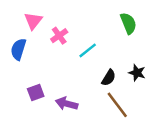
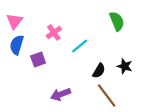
pink triangle: (33, 21) -> (14, 21), moved
purple square: (36, 93) -> (38, 59), moved
purple arrow: (67, 104) -> (61, 94), turned -36

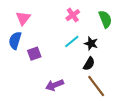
pink triangle: (14, 21) -> (23, 18), moved
pink cross: (54, 32) -> (73, 15), moved
black star: (125, 66) -> (91, 43), moved

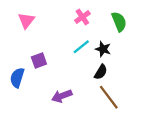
blue semicircle: (15, 40) -> (17, 78), moved

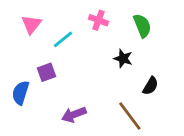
pink cross: (82, 17) -> (98, 20), turned -35
cyan line: (81, 47) -> (63, 39), moved
black semicircle: (101, 72) -> (150, 86), moved

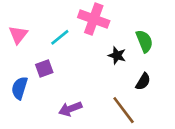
pink cross: (98, 20) -> (94, 19), size x1.6
pink triangle: (31, 24) -> (18, 35), moved
green semicircle: (142, 26) -> (144, 41), moved

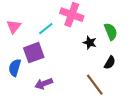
purple square: (44, 69) -> (34, 53), size x1.5
purple arrow: (70, 109) -> (44, 84), moved

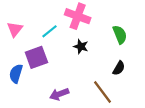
black star: (90, 43) -> (81, 47), moved
purple arrow: (44, 84) -> (59, 94), moved

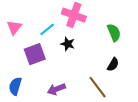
black star: (81, 47) -> (68, 44), moved
blue semicircle: (16, 74) -> (15, 86), moved

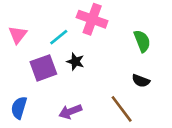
black star: (68, 44) -> (75, 62), moved
black semicircle: (113, 64) -> (141, 81), turned 80

